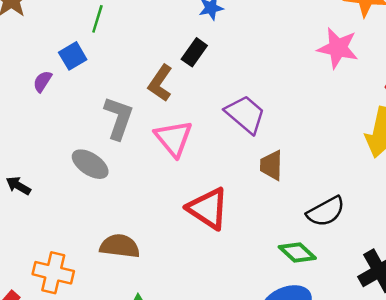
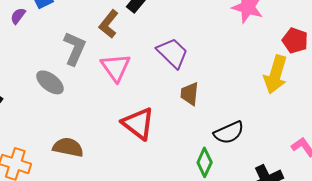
green diamond: (297, 252) -> (205, 162), turned 68

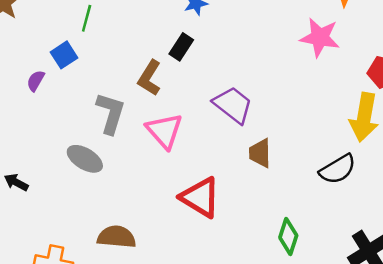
black semicircle: (229, 133) -> (338, 169), moved

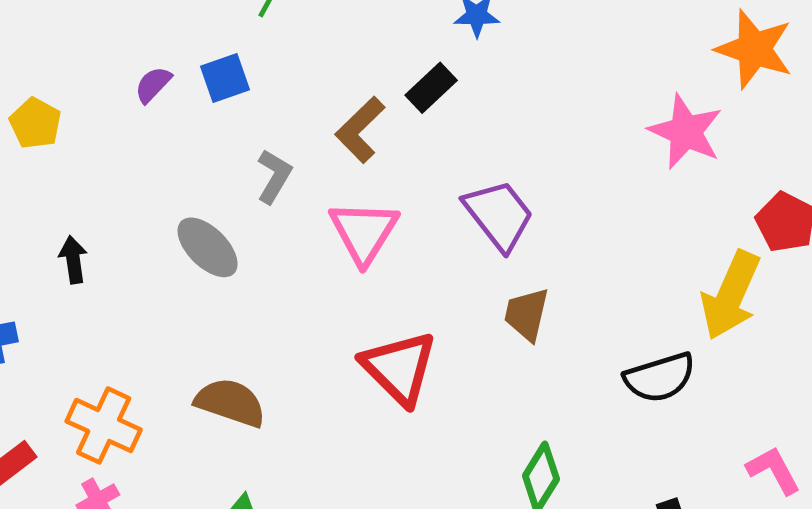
blue square: (64, 55) -> (225, 78), moved
gray L-shape: (111, 113) -> (274, 176), size x0.7
black arrow: (16, 182) -> (73, 260), turned 40

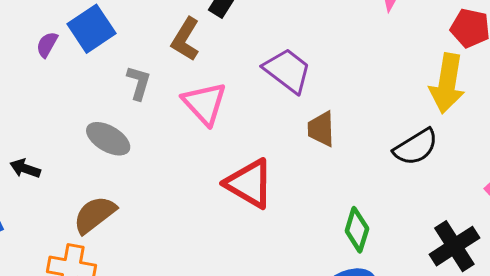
blue square: (225, 78) -> (91, 29), size x1.4
black arrow: (73, 260) -> (25, 168), turned -48
brown semicircle: (230, 402) -> (95, 215), moved, turned -42

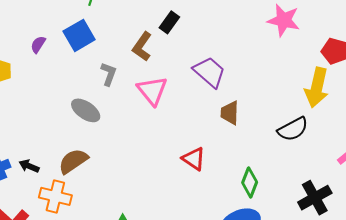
purple semicircle: (47, 45) -> (38, 44), moved
black arrow: (25, 168) -> (29, 166), moved
red triangle: (249, 184) -> (194, 159), moved, size x0.7

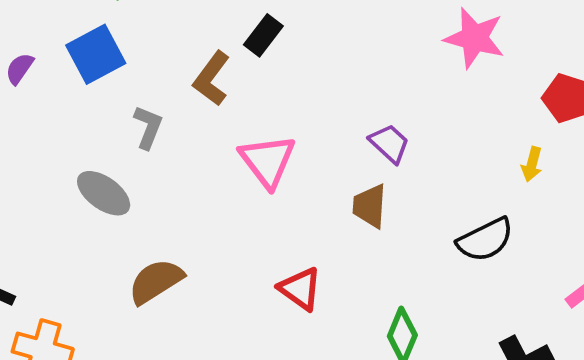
purple trapezoid: (209, 72) -> (389, 143), moved, size x0.7
yellow arrow: (317, 87) -> (532, 164), size x0.5
pink triangle: (152, 91) -> (268, 161), moved
brown semicircle: (73, 161) -> (156, 281), moved

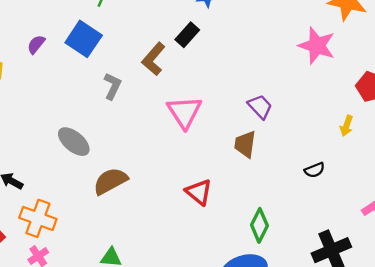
blue square: (96, 54) -> (84, 39), turned -32
gray ellipse: (104, 193) -> (74, 142), moved
black semicircle: (485, 240) -> (315, 170), size x0.6

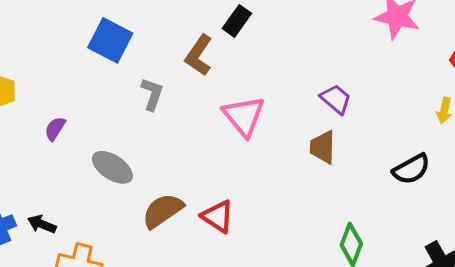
purple semicircle: (36, 44) -> (55, 129), moved
black semicircle: (315, 170) -> (411, 169), size x1.5
red triangle: (199, 192) -> (218, 216), moved

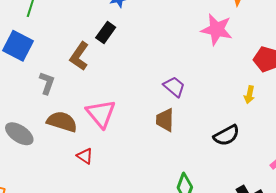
pink triangle: (244, 116) -> (101, 114), moved
brown semicircle: (163, 211) -> (62, 122), moved, turned 52
red triangle: (218, 216) -> (85, 156), moved, size x0.7

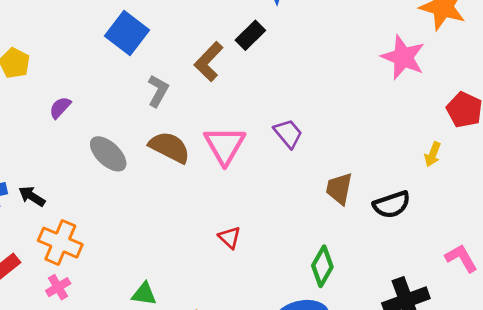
purple trapezoid: (174, 87) -> (288, 133), moved
brown trapezoid: (165, 120) -> (339, 189), moved
red triangle: (85, 156) -> (230, 237), moved

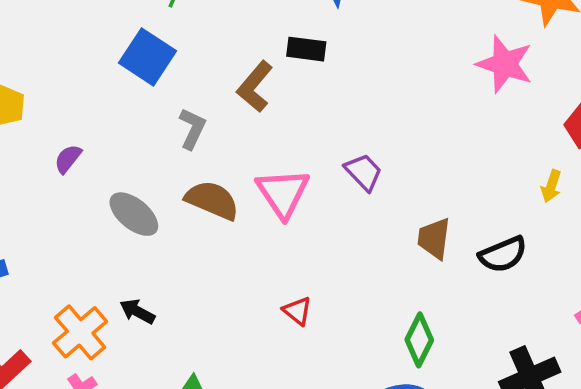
black rectangle: (250, 35) -> (306, 49), turned 56
black arrow: (32, 196) -> (137, 311), moved
orange cross: (60, 243) -> (80, 332), turned 30

